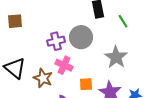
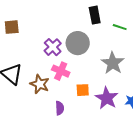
green line: (123, 21) -> (120, 27), turned -40
purple cross: (56, 41) -> (53, 47), turned -30

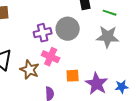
purple cross: (53, 47) -> (43, 33), turned 30
gray star: (113, 63) -> (108, 37), moved, turned -30

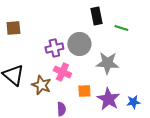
gray star: (108, 37) -> (107, 63), moved

